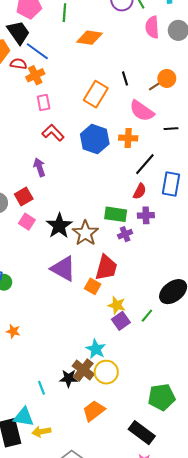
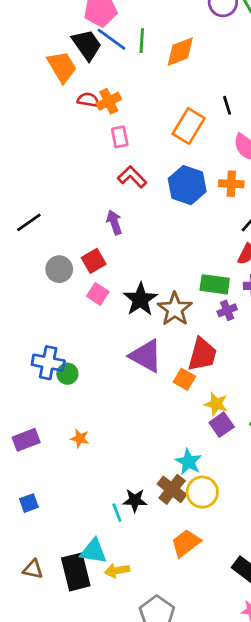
green line: (64, 13) -> (142, 41), moved
orange diamond: (90, 38) -> (180, 52), turned -30
blue line: (37, 51) -> (111, 39), moved
red semicircle: (18, 64) -> (88, 100), moved
black star: (69, 378) -> (135, 500), moved

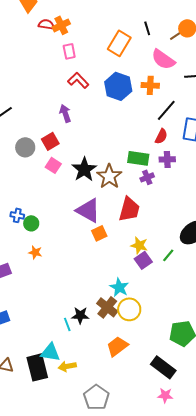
blue cross: (48, 363) -> (17, 215), size x0.6
orange square: (184, 379) -> (99, 233), moved, turned 35
orange star: (80, 438) -> (35, 252), moved

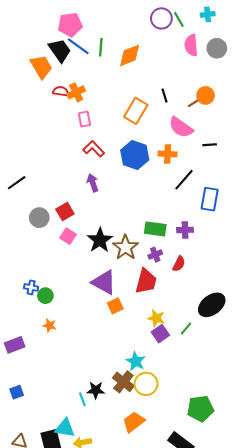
purple arrow: (65, 113) -> (93, 183), moved
red semicircle: (161, 136) -> (179, 264), moved
purple cross: (147, 177) -> (155, 255), moved

